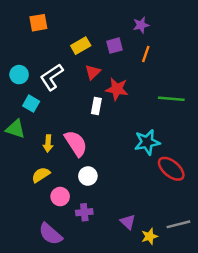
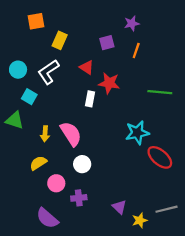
yellow rectangle: (81, 46) -> (60, 40), moved, turned -36
red triangle: (93, 72) -> (87, 67), turned -42

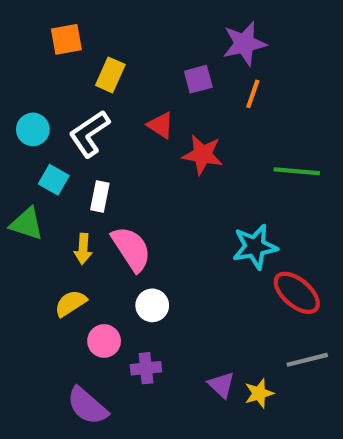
purple star: (132, 23) -> (244, 44), size x1.5
white rectangle: (90, 99) -> (100, 196), moved
gray line: (167, 209) -> (307, 360), moved
yellow star: (140, 220) -> (259, 393), moved

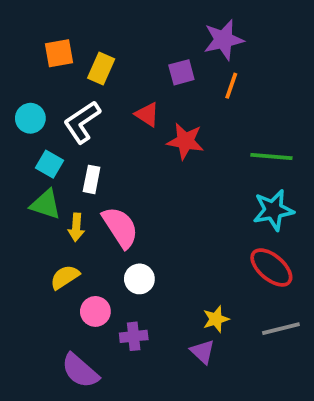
orange square: (66, 39) -> (59, 53), moved
green triangle: (27, 224) -> (46, 204), moved
cyan star: (255, 247) -> (273, 210), moved
yellow star: (259, 393) -> (216, 319), moved

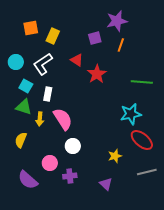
red star: (185, 141) -> (97, 74), turned 30
cyan star: (273, 210) -> (131, 114), moved
yellow semicircle: (65, 277) -> (21, 140), moved, turned -35
yellow star: (216, 319) -> (115, 156), moved
purple semicircle: (80, 371) -> (28, 180), moved

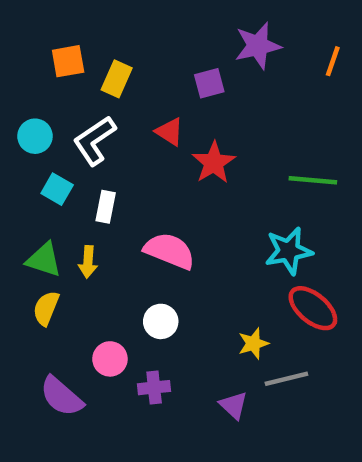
orange line: (121, 45) -> (333, 61), moved
green triangle: (24, 107) -> (44, 260), moved
pink semicircle: (63, 119) -> (170, 251), moved, turned -35
gray line: (147, 172) -> (286, 379), moved

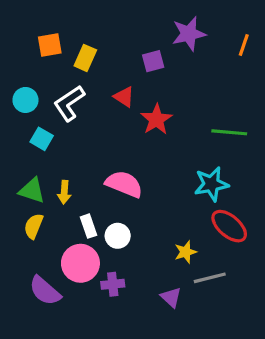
white rectangle: (106, 207) -> (89, 226), moved, turned -30
pink circle: (110, 359) -> (80, 263), size x1.5

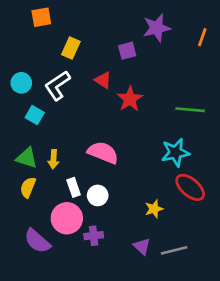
orange square: (50, 45) -> (41, 17), moved
gray line: (210, 278) -> (174, 250), moved

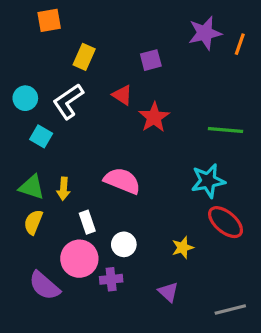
purple star: (157, 28) -> (205, 33), moved
white circle: (98, 195) -> (124, 244), moved
gray line: (174, 250) -> (230, 310), moved

